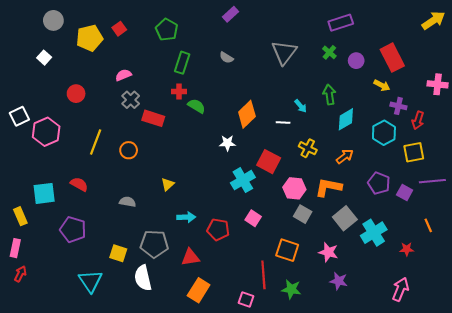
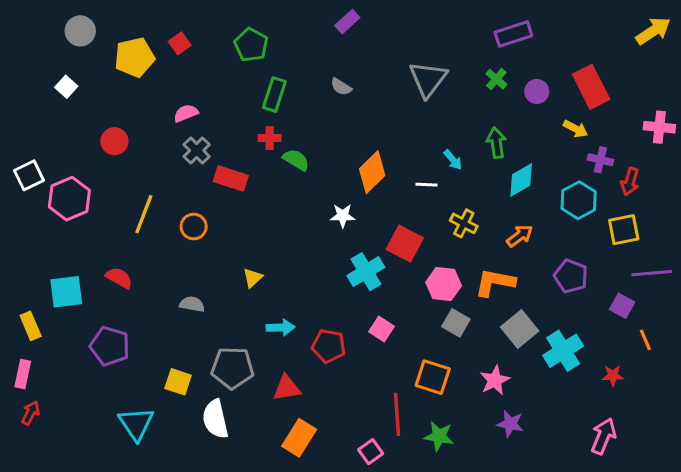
purple square: (405, 192) -> (622, 306), moved
pink star: (328, 252) -> (495, 380), turned 30
pink square: (246, 300) -> (371, 452), turned 35

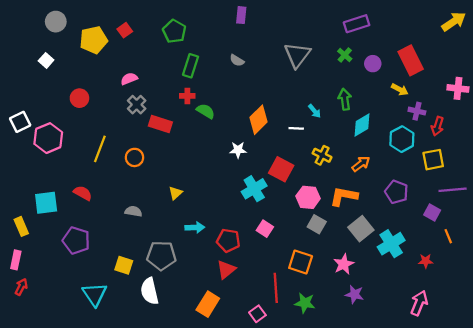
purple rectangle: (347, 22) -> (241, 15), turned -42
red triangle: (287, 388) -> (226, 270), moved, turned -30

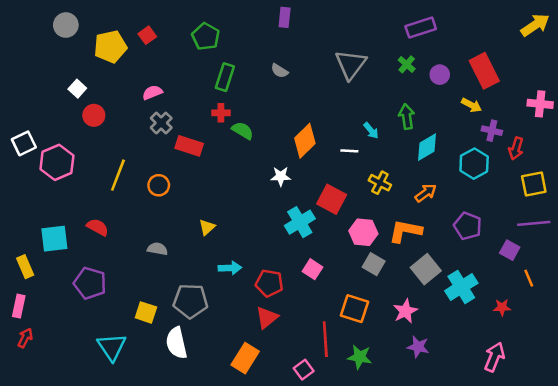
white square: (46, 60) -> (77, 89), moved
yellow square: (433, 160) -> (534, 184), moved

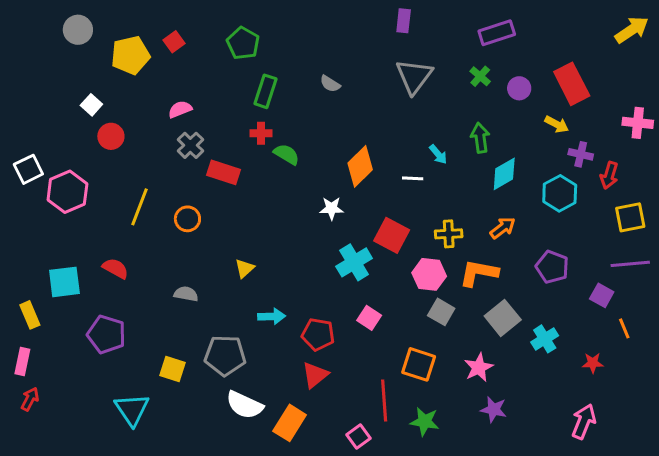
purple rectangle: (285, 17) -> (404, 21), moved
yellow cross: (380, 183) -> (449, 234), moved, turned -30
cyan cross: (461, 287) -> (545, 339), size x0.7
white semicircle: (176, 343) -> (245, 405), moved, turned -52

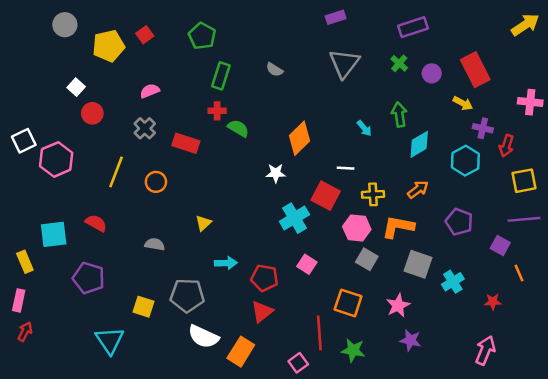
purple rectangle: (404, 21) -> (336, 17), turned 66
gray cross: (190, 145) -> (145, 128), moved
white line: (413, 178) -> (346, 168), moved
gray square: (503, 318) -> (418, 264), turned -32

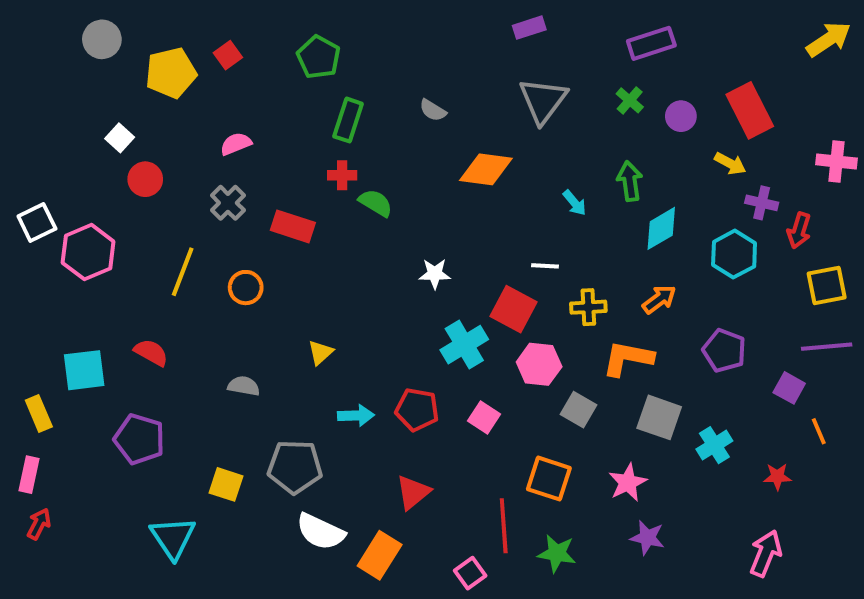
orange diamond: (299, 138) -> (486, 169), moved, turned 52
pink hexagon: (357, 228) -> (539, 364), moved
red pentagon: (264, 278) -> (417, 410), moved

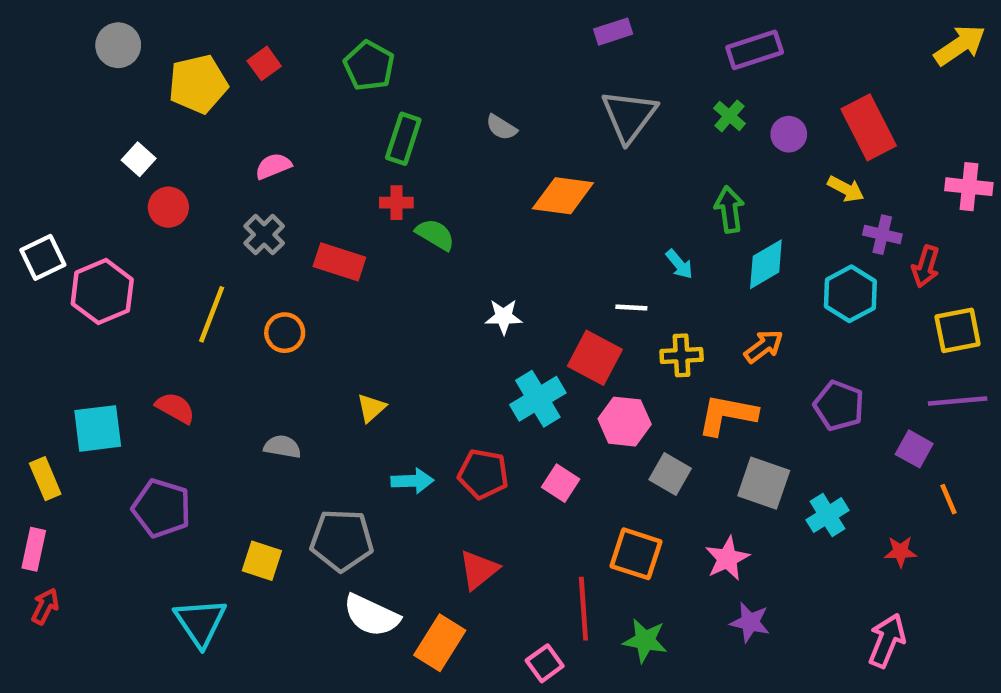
cyan arrow: (575, 203) -> (679, 264), moved

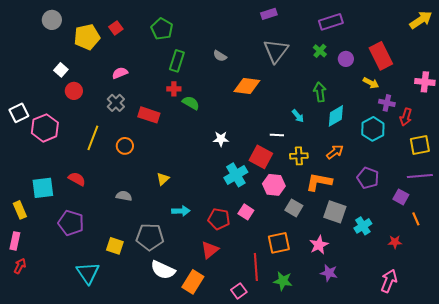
red pentagon: (483, 474) -> (219, 219), moved
orange square: (636, 554) -> (279, 243), turned -30

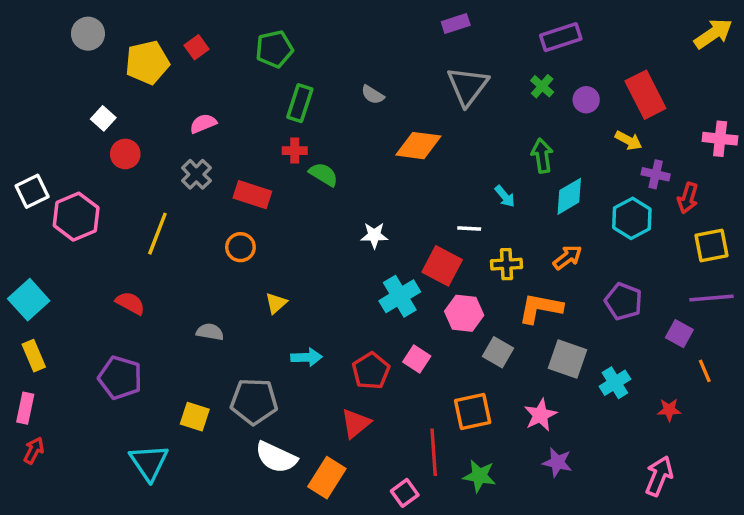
green pentagon: (162, 29) -> (274, 49), turned 30
orange circle: (125, 146) -> (240, 247), moved
cyan square: (43, 188) -> (29, 300), moved, turned -35
red pentagon: (219, 219) -> (371, 371), turned 30

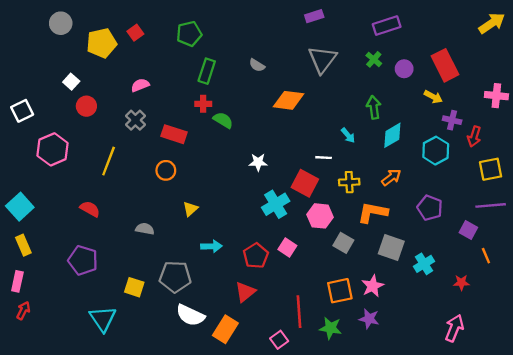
white square: (32, 191) -> (22, 111), moved
orange square: (473, 412) -> (340, 291), moved
purple star: (557, 462) -> (369, 319), moved

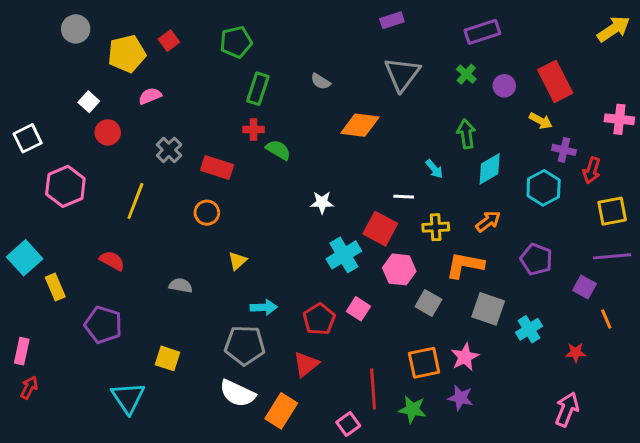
pink semicircle: (140, 85) -> (150, 96), moved
yellow rectangle: (23, 245) -> (55, 287), moved
gray pentagon: (175, 277) -> (245, 345), moved

